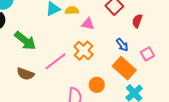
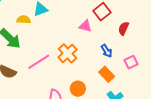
yellow semicircle: (72, 10) -> (24, 20), moved
pink triangle: (88, 24) -> (85, 26), moved
orange rectangle: (124, 68) -> (107, 74), size x0.7

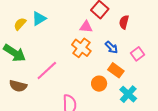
yellow semicircle: (24, 20) -> (20, 24), moved, turned -40
orange cross: (68, 53) -> (81, 48), moved
orange circle: (78, 89) -> (99, 84), moved

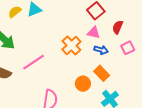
pink triangle: (86, 27) -> (94, 33), moved
blue arrow: (111, 47) -> (101, 50), turned -40
pink square: (138, 54) -> (128, 48), moved

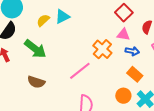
pink line: (34, 62) -> (80, 71), moved
orange circle: (83, 84) -> (123, 96), moved

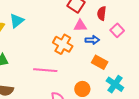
pink line: (80, 71) -> (45, 70), turned 55
orange circle: (123, 96) -> (82, 89), moved

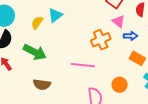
pink triangle: (80, 26) -> (119, 21), turned 40
orange cross: (63, 44) -> (101, 40), turned 36

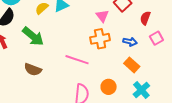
pink triangle: (119, 21) -> (102, 16), moved

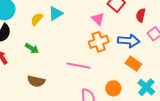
green arrow: (33, 36) -> (32, 48), size x0.6
blue arrow: (130, 42) -> (129, 41), size x1.5

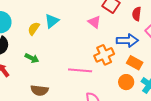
orange cross: (99, 42) -> (104, 55), moved
orange circle: (113, 88) -> (126, 82), moved

